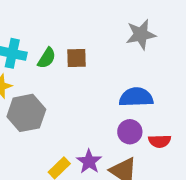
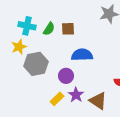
blue semicircle: (136, 97) -> (82, 55), moved
purple circle: (130, 132) -> (66, 76), moved

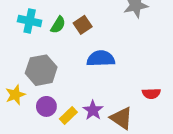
brown square: (68, 29) -> (83, 25), turned -32
yellow star: (19, 47) -> (15, 95), moved
purple circle: (66, 76) -> (46, 106), moved

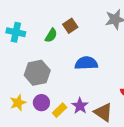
cyan cross: (30, 21) -> (16, 32), moved
brown square: (83, 25) -> (70, 26), moved
yellow star: (15, 95) -> (18, 103), moved

